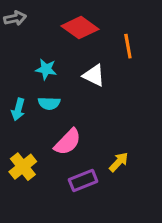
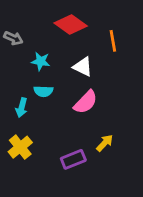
gray arrow: (15, 18) -> (13, 38), moved, turned 36
cyan arrow: (18, 109) -> (22, 108), moved
pink semicircle: (68, 142) -> (86, 102), moved

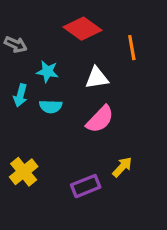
white triangle: (83, 67) -> (97, 78), turned -35
cyan arrow: (22, 108) -> (20, 95), moved

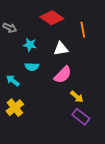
cyan arrow: (20, 95) -> (13, 81), moved, turned 112
yellow arrow: (122, 167) -> (77, 97), moved, turned 88
purple rectangle: (86, 186) -> (81, 117), moved, turned 60

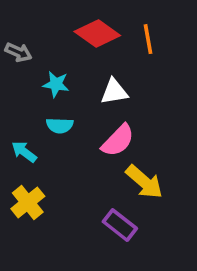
orange line: (83, 30) -> (148, 39), moved
yellow arrow: (77, 97) -> (144, 182), size x1.5
purple rectangle: (81, 117) -> (120, 225), moved

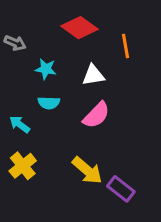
orange line: (148, 39) -> (126, 46), moved
yellow arrow: (144, 182) -> (87, 170), moved
purple rectangle: (120, 225) -> (121, 189), moved

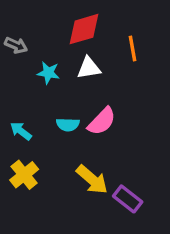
red diamond: (80, 28) -> (84, 29), turned -52
white triangle: (93, 75) -> (89, 68), moved
cyan semicircle: (49, 103) -> (68, 125), moved

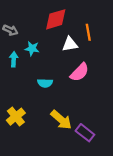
white triangle: (89, 68) -> (70, 44), moved
pink semicircle: (102, 121) -> (80, 72), moved
cyan arrow: (21, 131) -> (14, 59), moved, turned 56

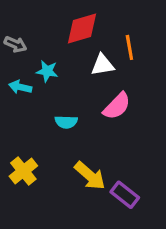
cyan arrow: (14, 59) -> (20, 87), turned -80

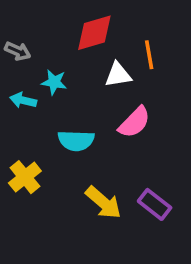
cyan semicircle: (66, 122) -> (76, 141), size x1.4
yellow cross: (23, 171) -> (25, 177), moved
purple rectangle: (125, 195) -> (155, 204), moved

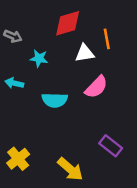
cyan arrow: (23, 100) -> (14, 83), moved
yellow cross: (25, 177) -> (18, 159), moved
yellow arrow: (103, 203) -> (70, 169), moved

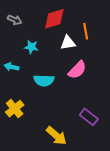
gray arrow: (13, 36) -> (15, 20), moved
yellow cross: (18, 159) -> (15, 109), moved

